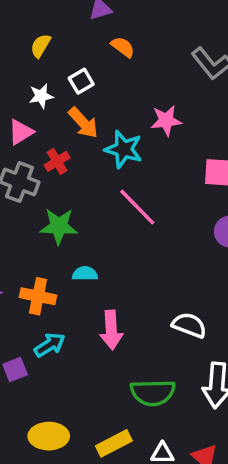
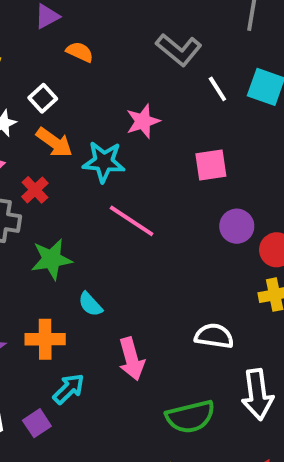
cyan semicircle: (85, 274) -> (90, 304), turned -120

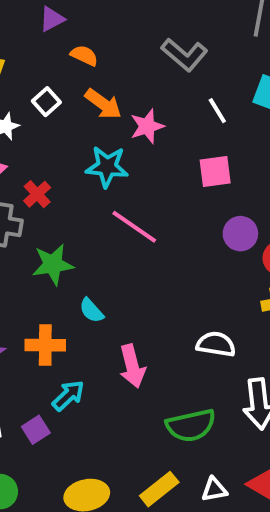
white line: (217, 89) -> (217, 111), moved
orange arrow: (54, 142) -> (103, 104), moved

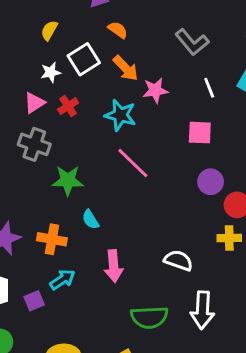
white square: (46, 102) -> (84, 59), size x1.5
red cross: (37, 194) -> (68, 106), moved

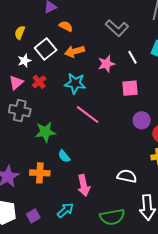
orange arrow: (126, 68) -> (75, 51), turned 126
pink star: (155, 90) -> (106, 64), moved
cyan arrow: (62, 279) -> (65, 210), moved

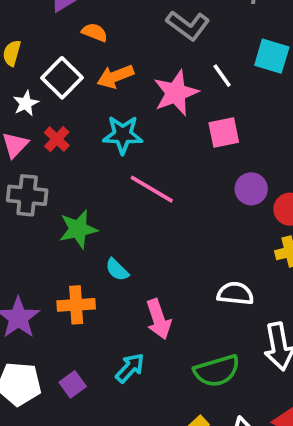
pink star: (106, 64) -> (176, 93), size x1.4

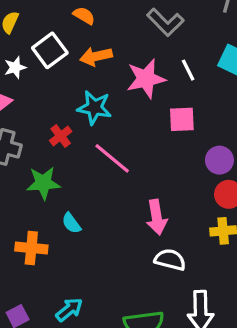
red cross: (57, 139) -> (61, 136), moved
purple circle: (251, 189) -> (219, 160), moved
pink arrow: (159, 319) -> (157, 217), moved

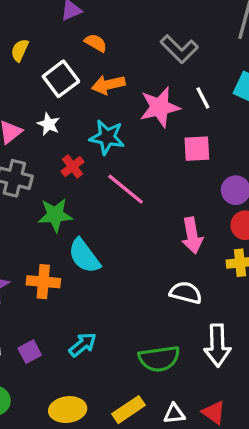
white star: (15, 67) -> (49, 124), moved, turned -30
pink arrow: (157, 217) -> (192, 235), moved
cyan semicircle: (71, 223) -> (84, 256), size x1.6

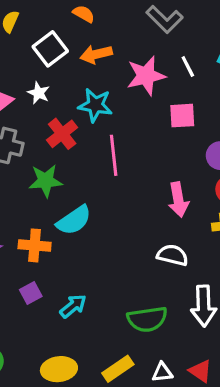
red cross: (73, 167) -> (62, 134), size x1.4
pink line: (126, 189) -> (114, 155), turned 45
cyan semicircle: (84, 256) -> (74, 220), turned -87
purple square: (30, 352) -> (31, 293), moved

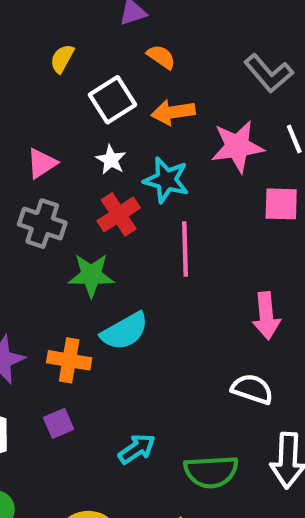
white star: (39, 93) -> (111, 160), moved
cyan arrow: (73, 306) -> (137, 449), moved

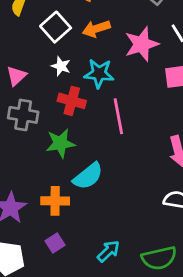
red cross: (119, 214) -> (72, 101), turned -32

